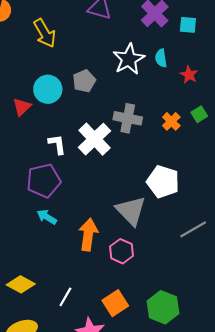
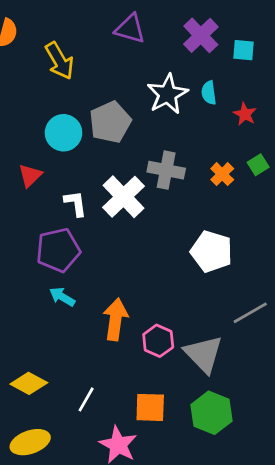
gray pentagon: (84, 81) -> (110, 122), size x1.4
red triangle: (22, 107) -> (30, 175), moved
gray triangle: (131, 211) -> (204, 354), moved
orange square: (115, 303) -> (150, 407), turned 35

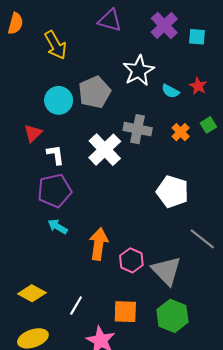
cyan semicircle: (209, 93) -> (170, 91), moved, turned -54
white L-shape: (75, 203) -> (55, 155), moved
gray line: (250, 313) -> (202, 239), turned 68

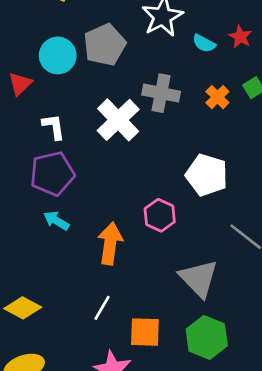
red triangle: (33, 133) -> (20, 84), moved
pink hexagon: (131, 260) -> (160, 215), moved
white line: (76, 306) -> (102, 308), moved

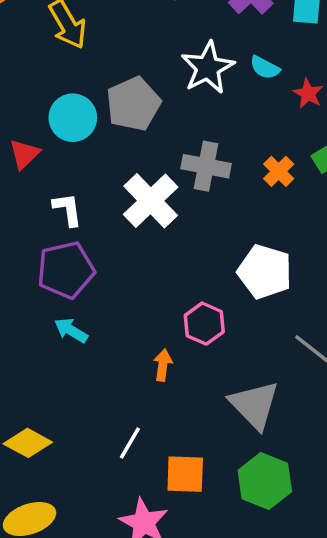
cyan semicircle: (204, 43) -> (265, 68), moved
orange arrow: (110, 243) -> (163, 365), moved, size x0.6

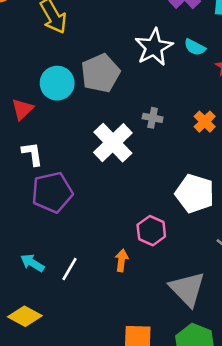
gray cross: (206, 166) -> (153, 118), size x0.6
white L-shape: (68, 209) -> (32, 154), moved
cyan arrow: (71, 330) -> (32, 263), moved
white line: (130, 443) -> (70, 269), moved

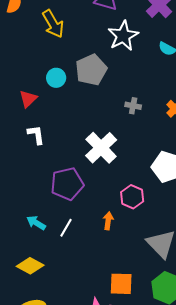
white star: (154, 47) -> (123, 36), moved
cyan circle: (57, 83) -> (56, 78), size x0.7
white cross: (113, 143) -> (101, 148), moved
purple pentagon: (52, 192) -> (67, 184), moved

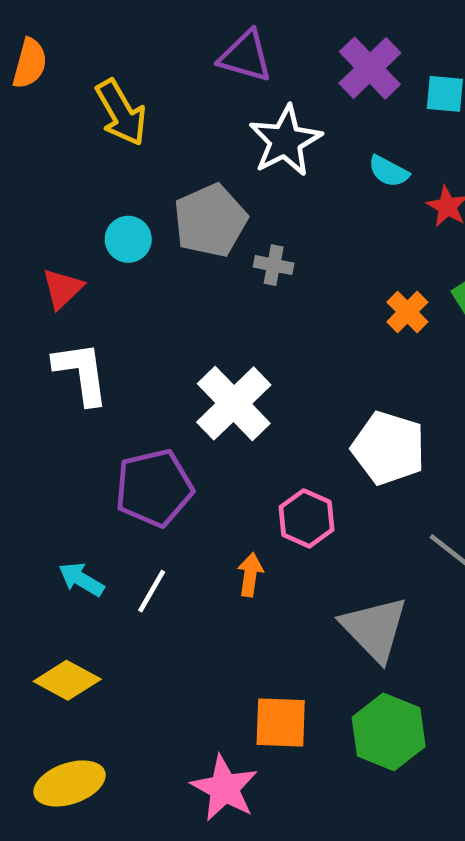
gray cross: (133, 106) -> (274, 265), moved
white L-shape: (36, 135) -> (81, 373), size x1.4

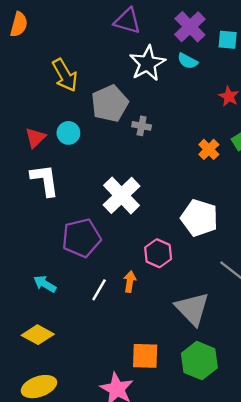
yellow arrow: (121, 113) -> (65, 75), moved
cyan semicircle: (389, 171) -> (188, 61), moved
cyan circle: (128, 239) -> (68, 133), moved
white line: (152, 591) -> (99, 290), moved

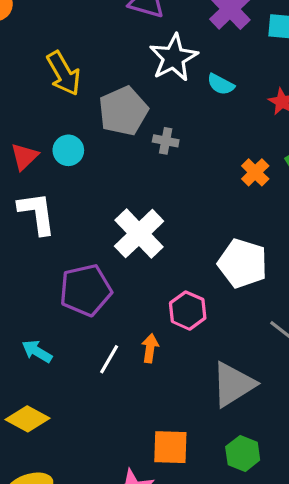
cyan semicircle: (188, 61) -> (221, 84), moved
gray triangle: (192, 309) -> (233, 384), turned 42
green hexagon: (199, 361) -> (243, 453), size x0.7

